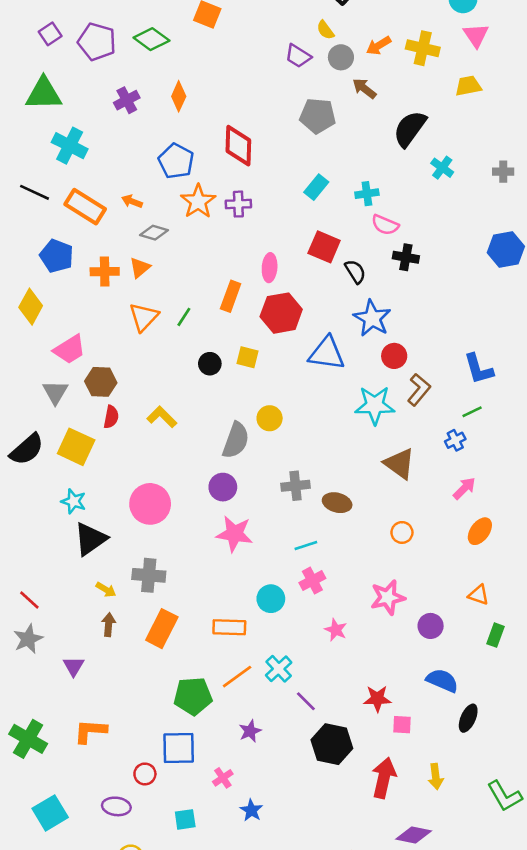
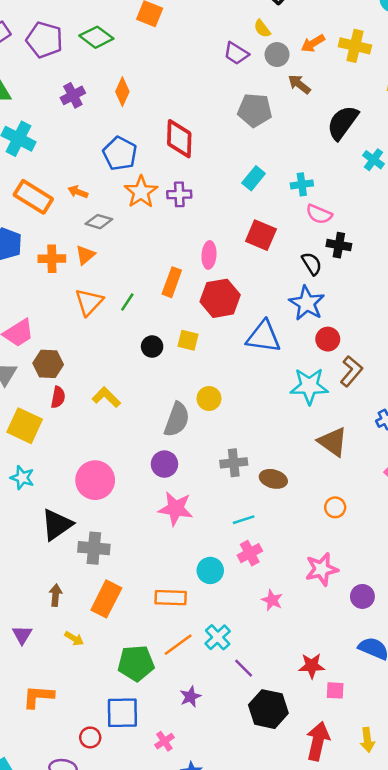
black semicircle: (355, 272) -> (312, 264), moved
black triangle: (90, 539) -> (57, 525), moved
yellow arrow: (106, 590) -> (74, 639), moved

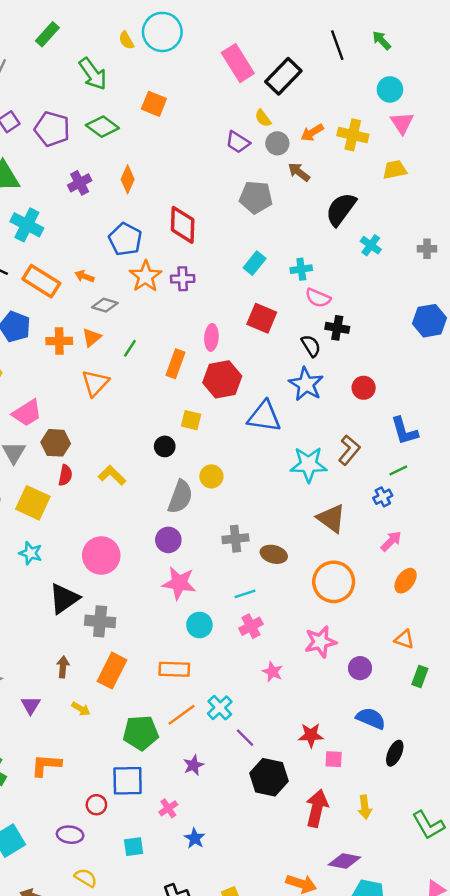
green line: (127, 302) -> (130, 348), moved
red circle: (328, 339) -> (364, 388), moved
black circle: (152, 347) -> (165, 446), moved
orange circle: (335, 507) -> (334, 582), size x2.0
cyan circle: (210, 570) -> (199, 625), moved

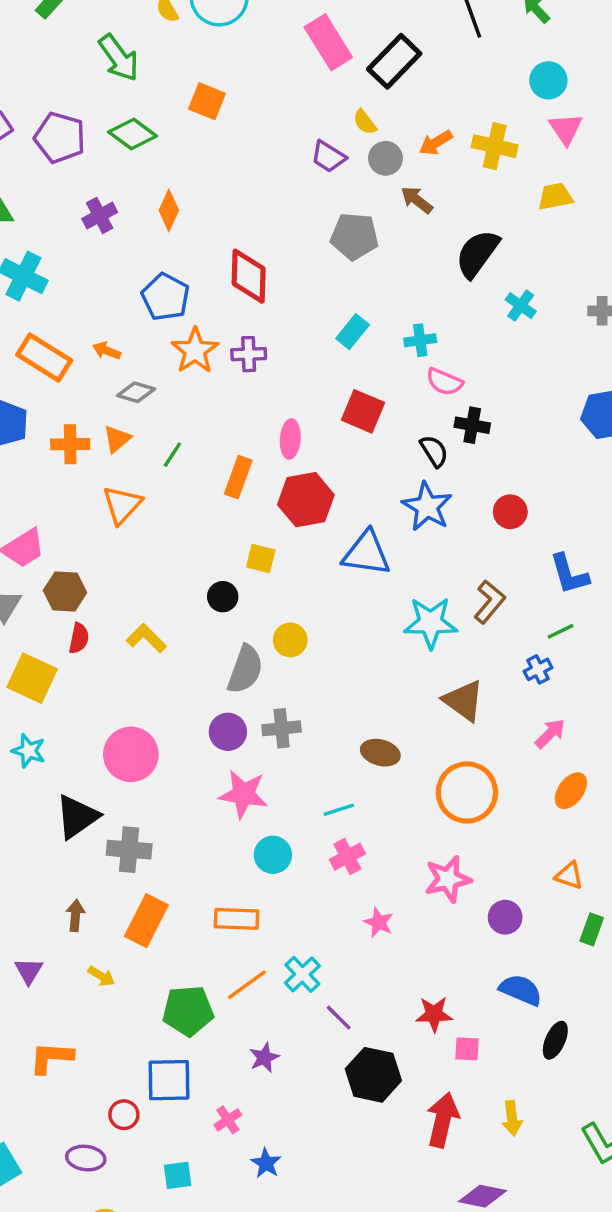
gray cross: (235, 539) -> (282, 728), moved

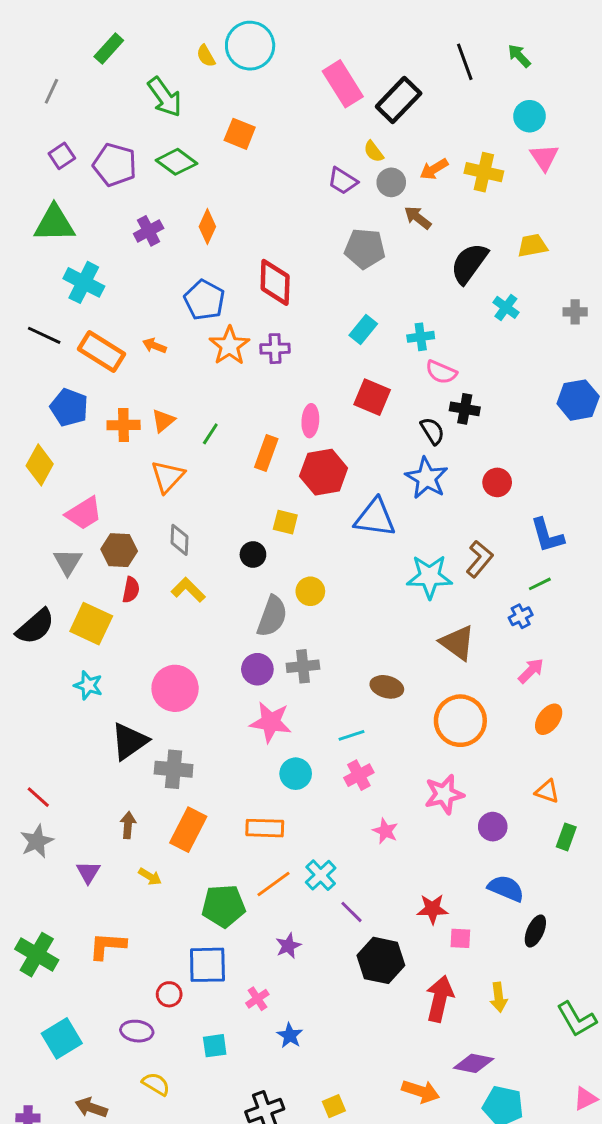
yellow trapezoid: (555, 196) -> (532, 246), moved
gray diamond: (136, 392) -> (179, 540), moved, turned 76

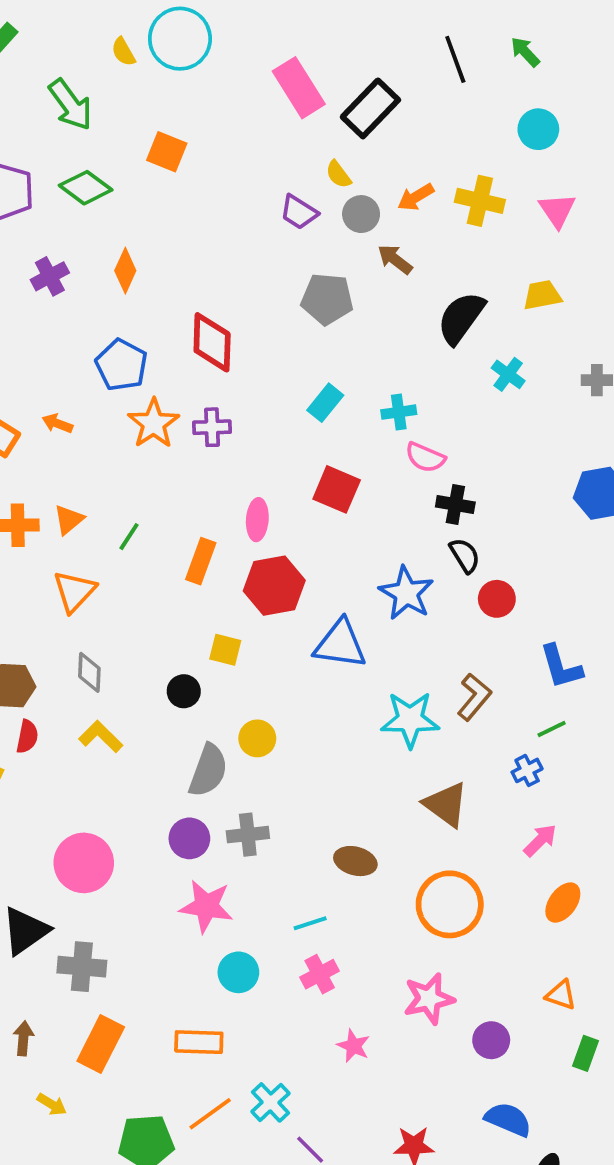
pink triangle: (544, 157) -> (557, 210), moved
black semicircle: (432, 431) -> (465, 555), moved

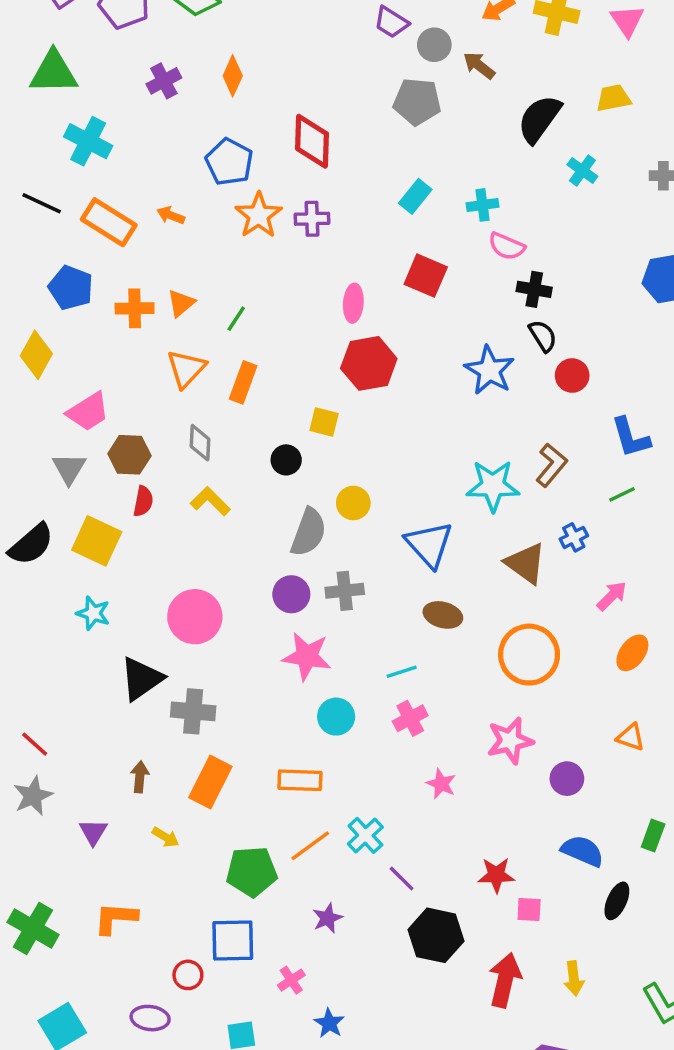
gray circle: (361, 214) -> (434, 45), moved
orange rectangle: (201, 561) -> (243, 382), moved
blue triangle: (340, 644) -> (429, 544), moved, turned 40
blue cross: (527, 770) -> (574, 537), moved
green rectangle: (585, 1053) -> (653, 835), moved

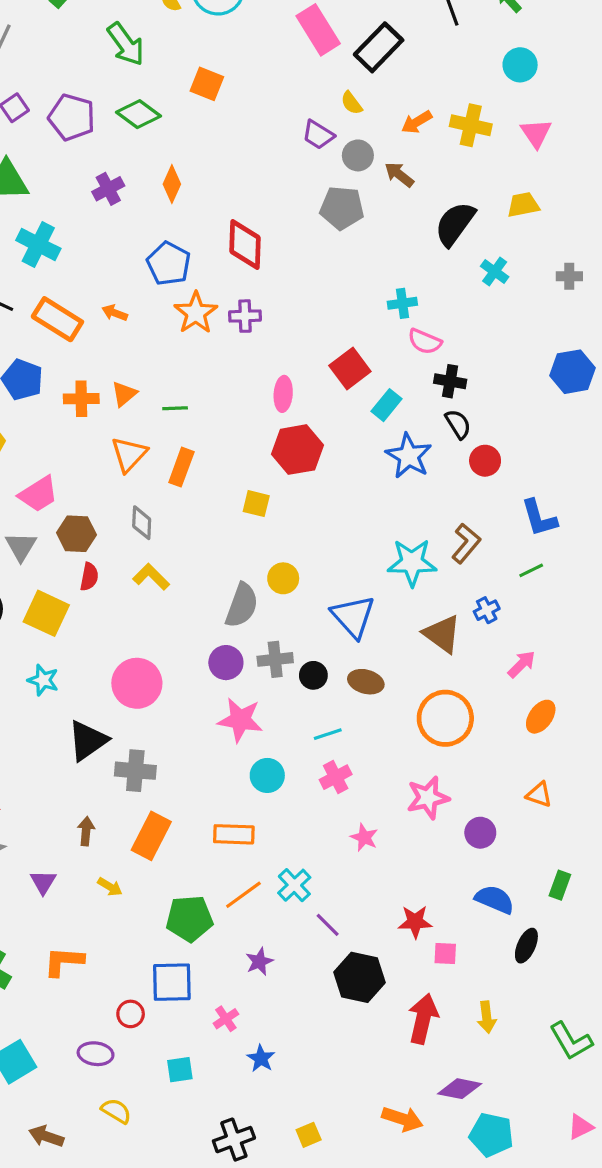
cyan rectangle: (415, 196) -> (386, 405), moved
red square: (426, 276) -> (350, 368), turned 30
green line: (236, 319) -> (175, 408), turned 55
black circle: (286, 460) -> (313, 675), moved

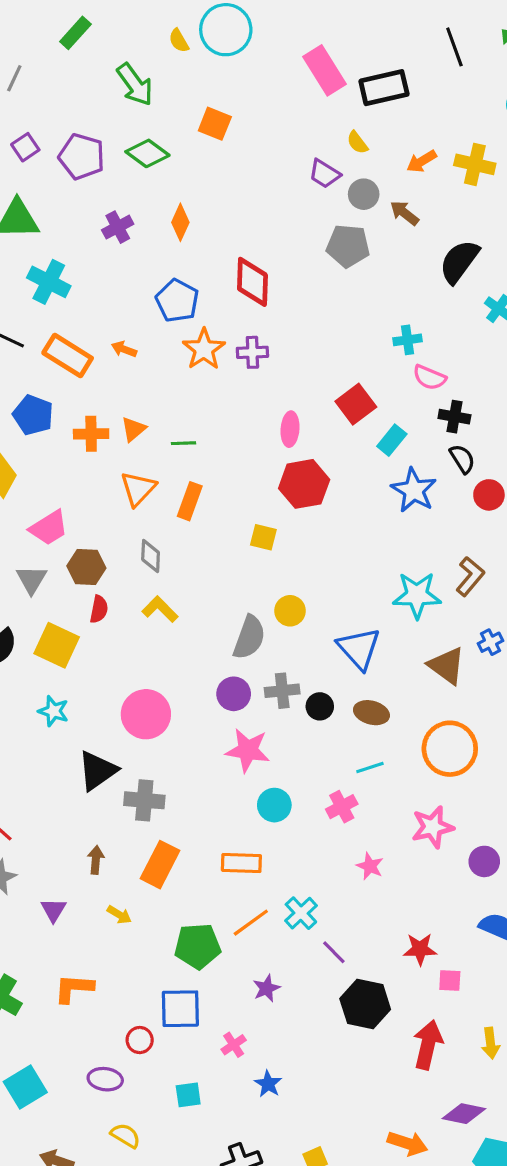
black rectangle: (379, 47) -> (384, 88), turned 33
cyan line: (328, 734) -> (370, 767), moved

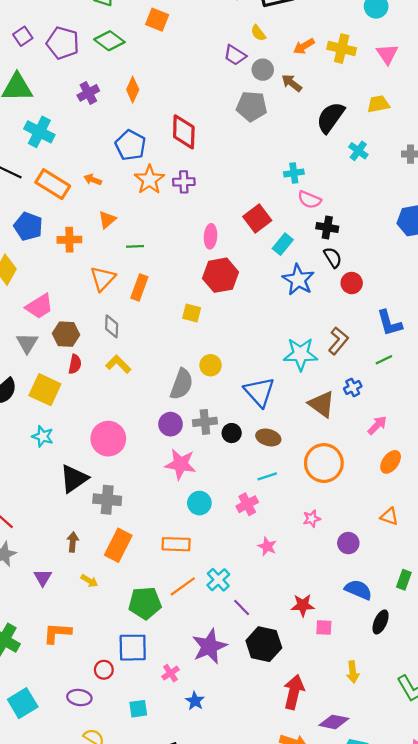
orange triangle: (133, 429) -> (107, 220), moved
pink star: (433, 827) -> (312, 519), size x0.6
purple star: (267, 988) -> (209, 646), moved, size x1.8
red arrow: (428, 1045) -> (294, 692), moved

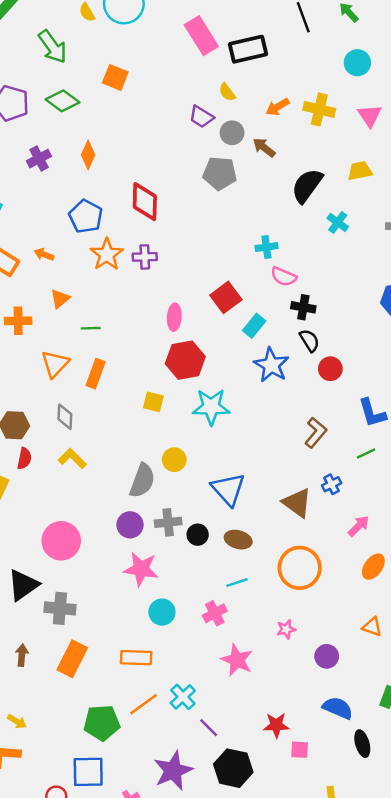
cyan star: (301, 354) -> (211, 407), moved
pink star: (267, 546) -> (237, 660), size x1.5
yellow arrow: (89, 581) -> (17, 721), moved
black ellipse: (381, 622) -> (362, 744), turned -40

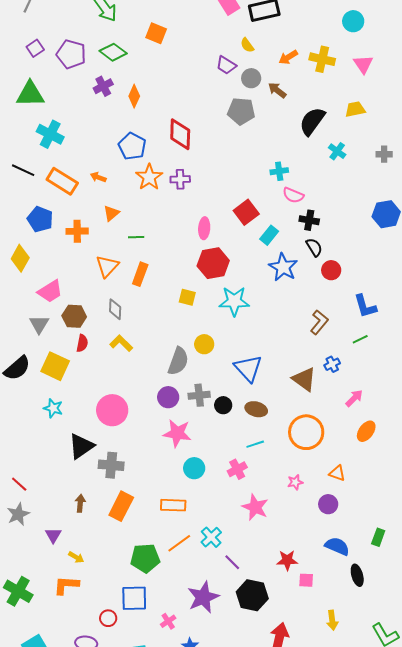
purple cross: (39, 159) -> (103, 86), moved
orange triangle: (372, 627) -> (337, 473), moved

